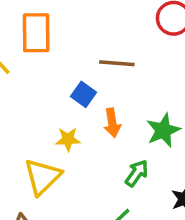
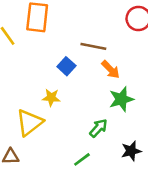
orange arrow: (112, 123) -> (111, 69), moved, turned -42

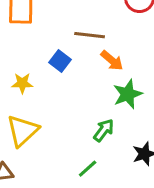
yellow star: (51, 98) -> (22, 83), moved

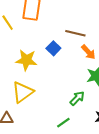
yellow star: (22, 83) -> (26, 60), size x1.5

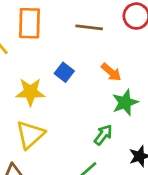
brown line: (75, 33) -> (89, 27), moved

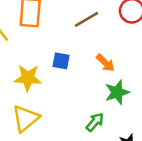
brown line: (89, 27) -> (87, 19), turned -40
blue square: (64, 72) -> (61, 61), turned -30

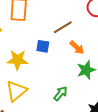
brown line: (87, 19) -> (63, 27), moved
green arrow: (95, 122) -> (60, 93), moved

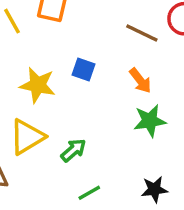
brown line: (63, 27) -> (142, 33), moved, turned 48
green arrow: (60, 93) -> (73, 150), moved

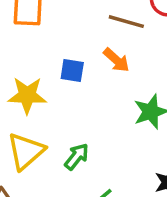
orange arrow: (140, 81) -> (116, 60), moved

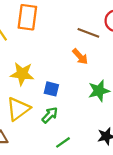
blue square: (72, 70) -> (51, 89), moved

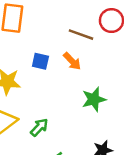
blue square: (51, 89) -> (40, 61), moved

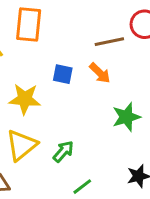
brown line: (81, 35) -> (109, 42), turned -30

